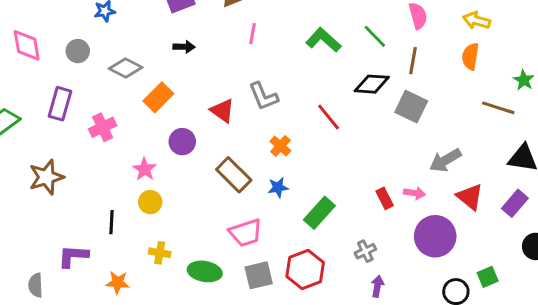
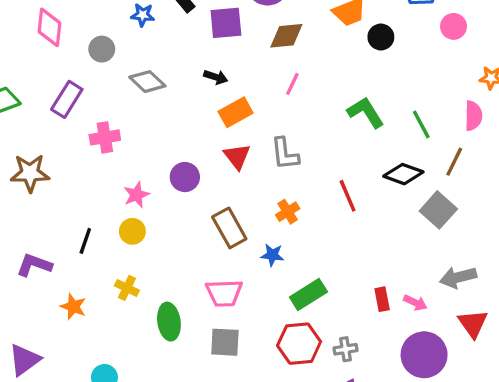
orange rectangle: (158, 97) -> (236, 112), moved
red hexagon: (305, 269) -> (299, 344), moved
green ellipse: (205, 271) -> (169, 322), turned 56

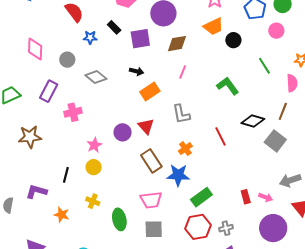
green line: (421, 124) -> (264, 66), moved
red triangle: (237, 156) -> (146, 126), moved
blue star: (272, 255) -> (178, 175), size x1.6

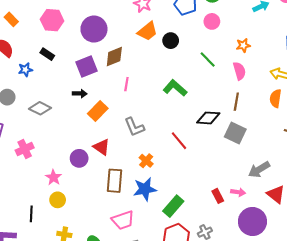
purple square: (140, 39) -> (86, 67), moved
brown rectangle: (151, 161) -> (114, 181), turned 50

